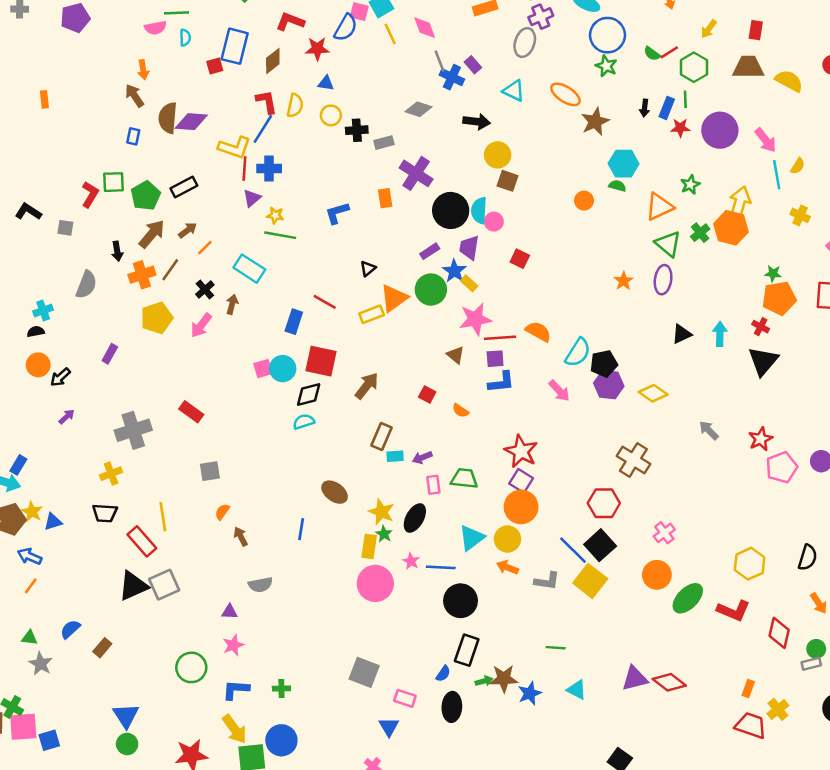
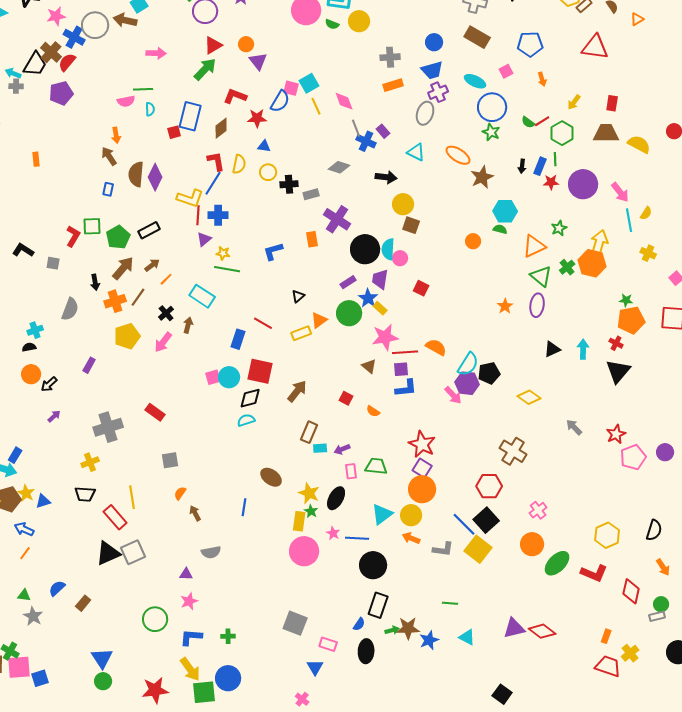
purple diamond: (191, 122) -> (155, 177), turned -68
orange triangle: (394, 298) -> (319, 320), size x0.7
purple hexagon: (609, 385) -> (467, 383), moved

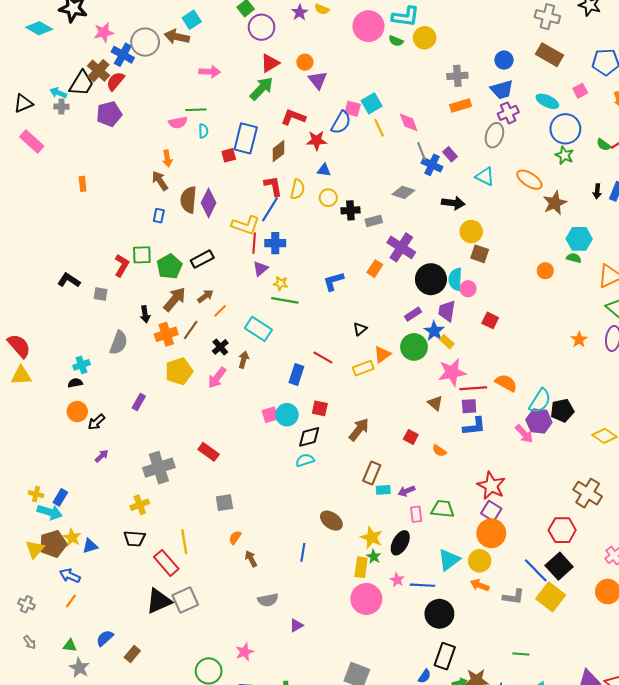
orange rectangle: (312, 239) -> (375, 269), turned 42
red square: (260, 371) -> (320, 408), size x0.6
purple triangle: (186, 574) -> (296, 625), moved, turned -32

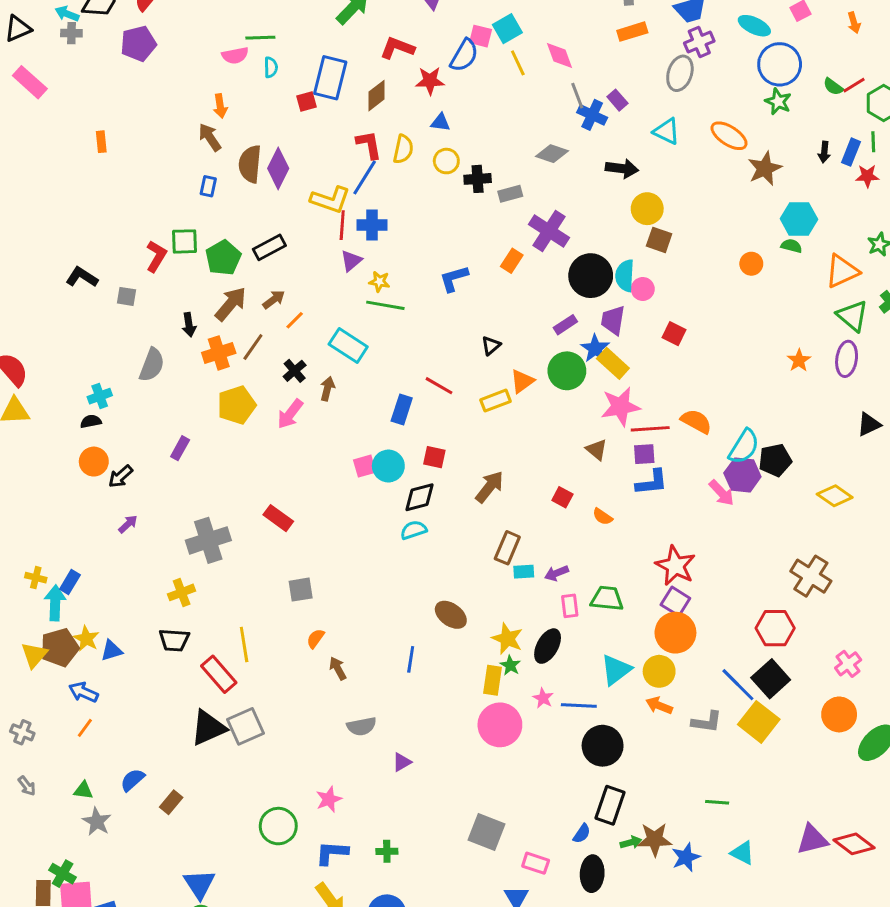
yellow rectangle: (447, 342) -> (613, 363), size x1.5
cyan arrow: (50, 512) -> (55, 603), turned -105

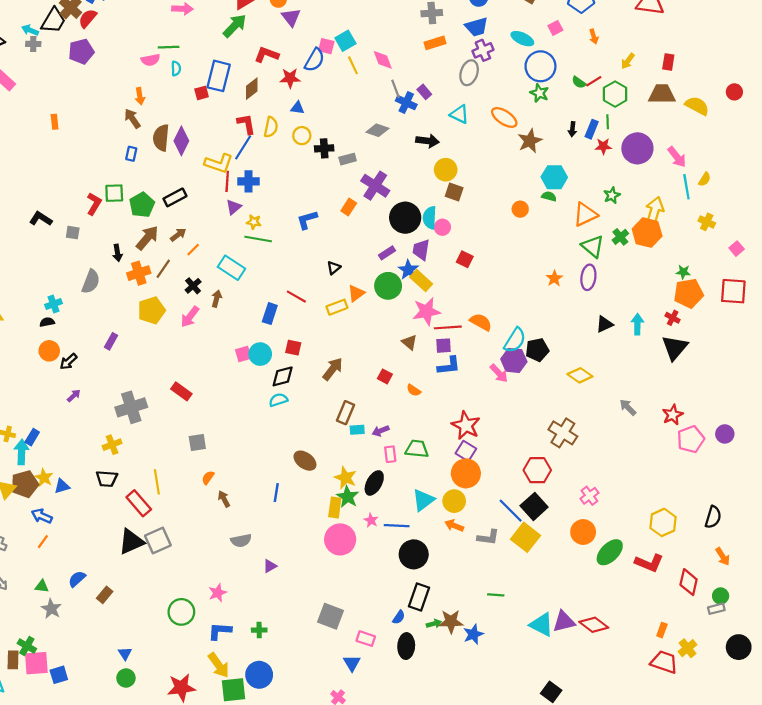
green star: (510, 665) -> (348, 497), size x1.5
cyan triangle: (742, 853) -> (542, 625), moved, size x1.4
blue triangle: (199, 884) -> (125, 653), size x0.6

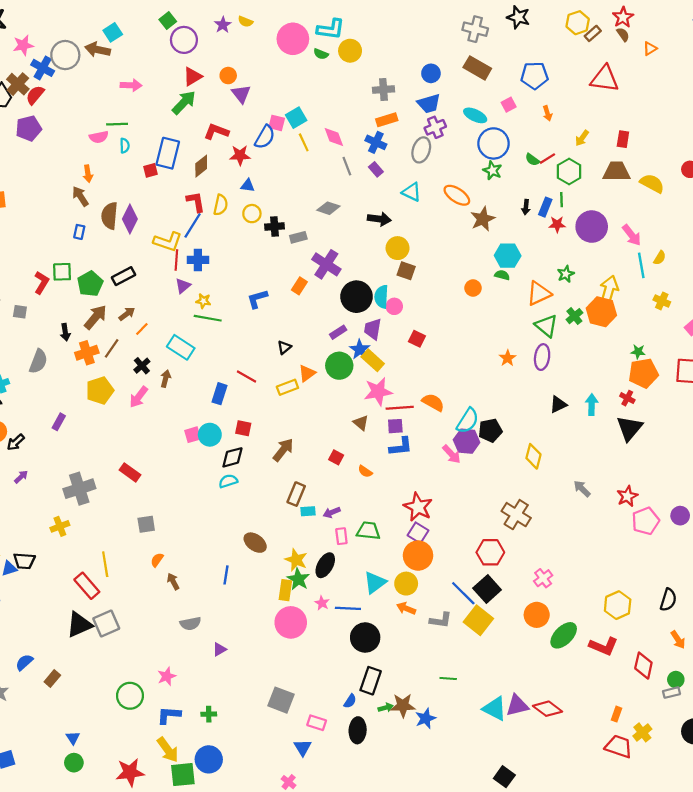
blue cross: (406, 103) -> (376, 142), moved
yellow diamond: (580, 375) -> (533, 456), turned 70
black trapezoid: (107, 479) -> (24, 561), moved

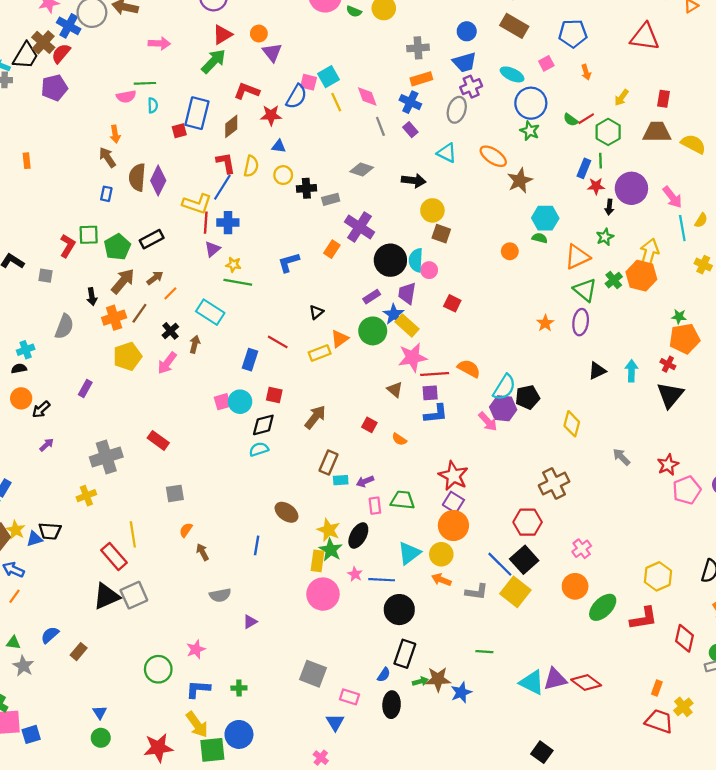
black arrow: (526, 207) -> (609, 207), moved
brown cross: (516, 515) -> (554, 483), turned 32
red L-shape: (604, 646) -> (644, 618), turned -32

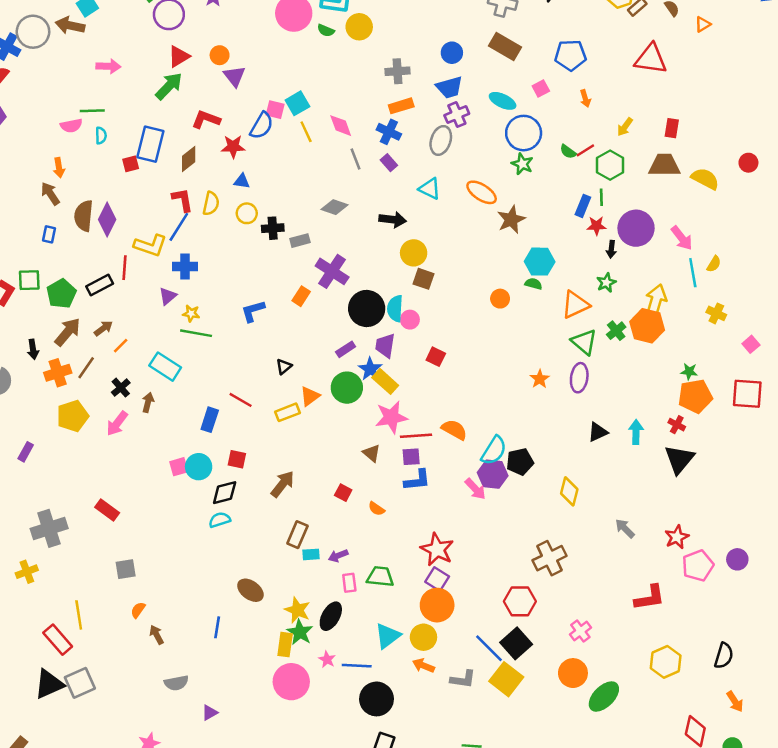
red line: (206, 223) -> (124, 268), moved
red L-shape: (644, 618) -> (650, 598), moved

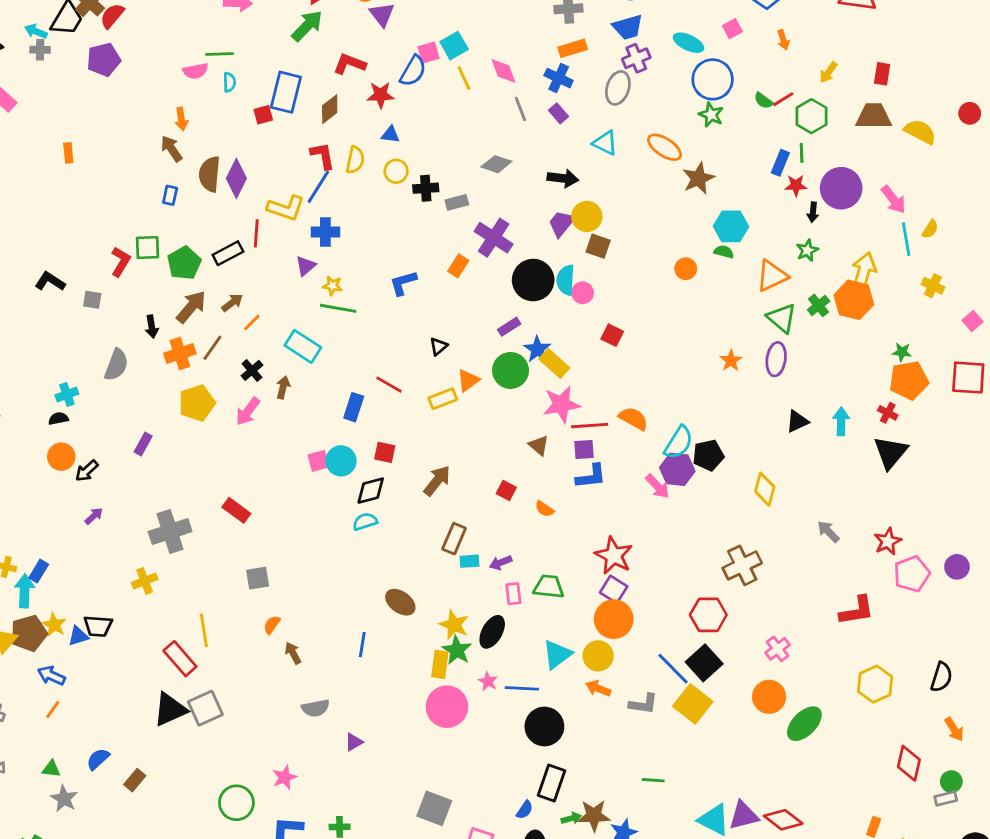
pink square: (275, 110) -> (429, 53), turned -30
purple trapezoid: (385, 346) -> (561, 224), moved, turned 30

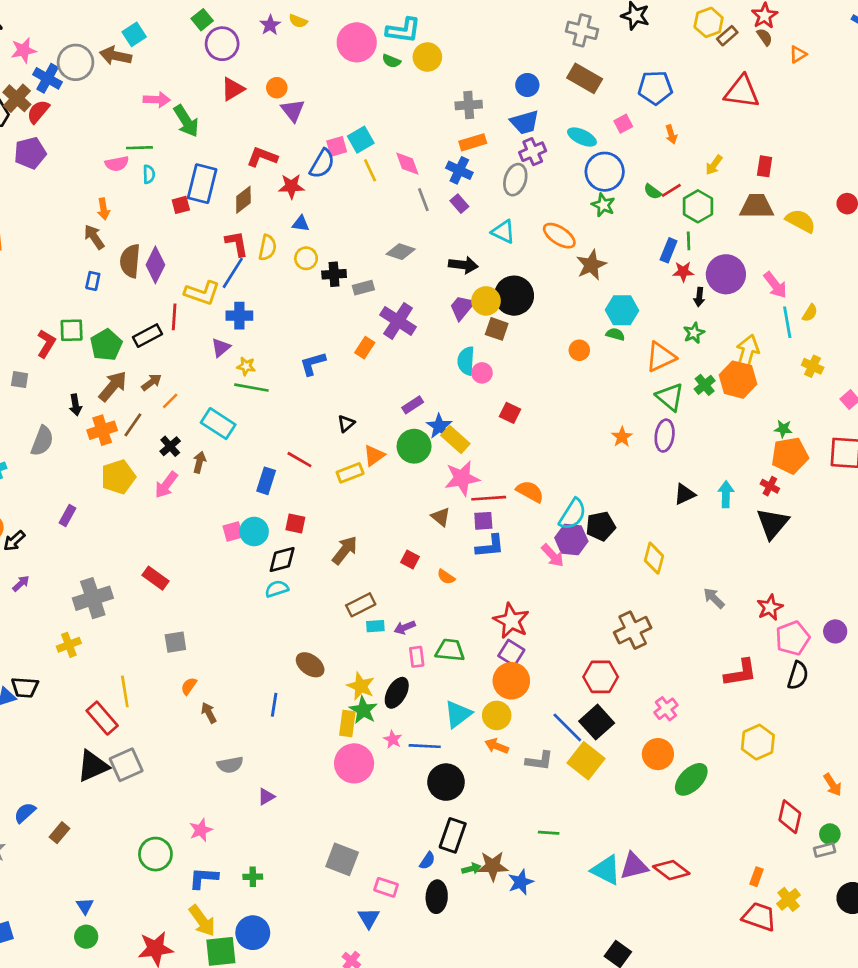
green arrow: (307, 26) -> (186, 121), moved, turned 104
black circle: (533, 280) -> (514, 296), moved
brown rectangle: (454, 539) -> (361, 605), turned 40
black semicircle: (941, 677) -> (798, 675), moved

